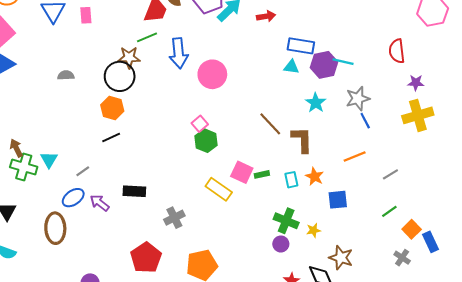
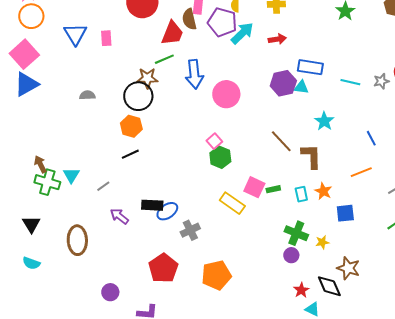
purple hexagon: (324, 65) -> (283, 83), moved
gray star: (358, 99) -> (381, 81), moved, size x0.7
blue ellipse: (73, 198) -> (167, 211), moved

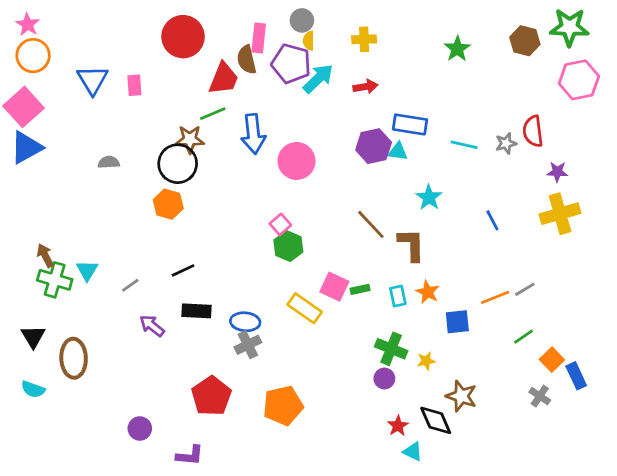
black line: (130, 154) -> (183, 270), moved
orange line: (361, 172) -> (495, 297), moved
blue ellipse: (167, 211) -> (245, 322), moved, turned 40
brown ellipse: (77, 240) -> (74, 358), moved

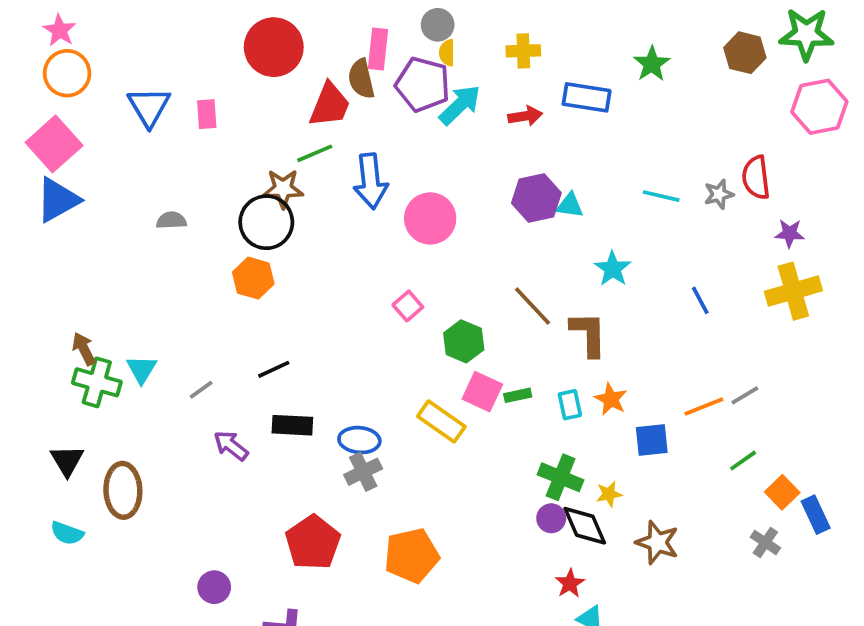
blue rectangle: (410, 124) -> (587, 97), moved
green hexagon: (288, 246) -> (464, 341), moved
black diamond: (436, 420) -> (585, 526), moved

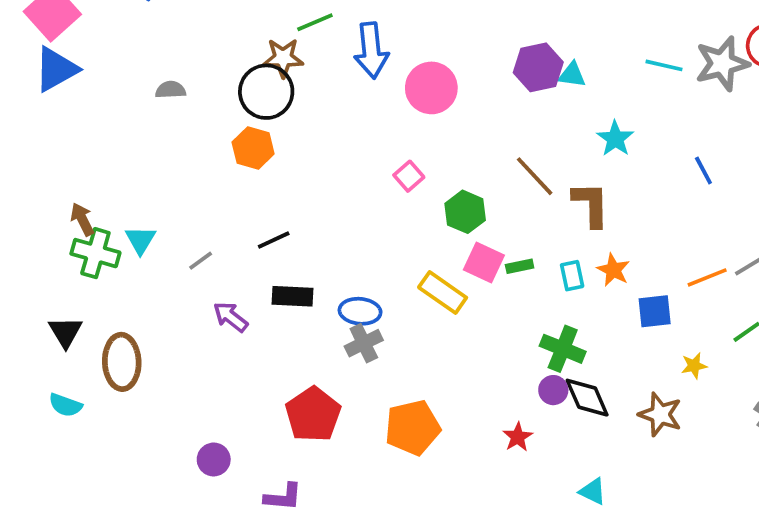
gray star: (719, 194) -> (722, 64), size x1.8
yellow star: (609, 494) -> (694, 366), moved
red star: (570, 583) -> (518, 437), moved

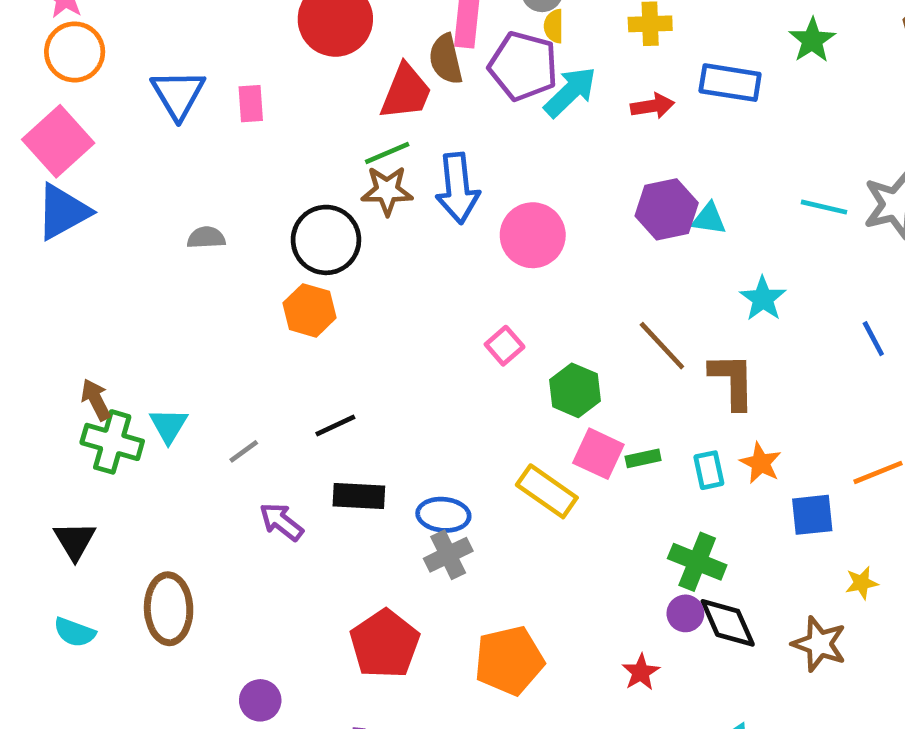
brown star: (283, 58) -> (387, 191), moved
brown ellipse: (122, 362) -> (169, 609), moved

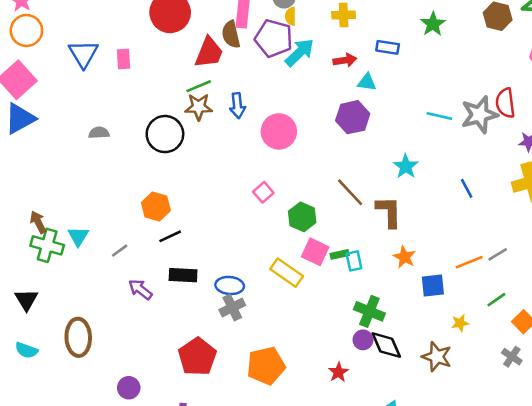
blue rectangle: (730, 83) -> (388, 47), size x0.7
blue arrow: (458, 188) -> (237, 106), size x0.7
cyan triangle: (709, 219) -> (367, 82), moved
orange hexagon: (310, 310) -> (156, 207), moved
cyan rectangle: (709, 470) -> (354, 261), moved

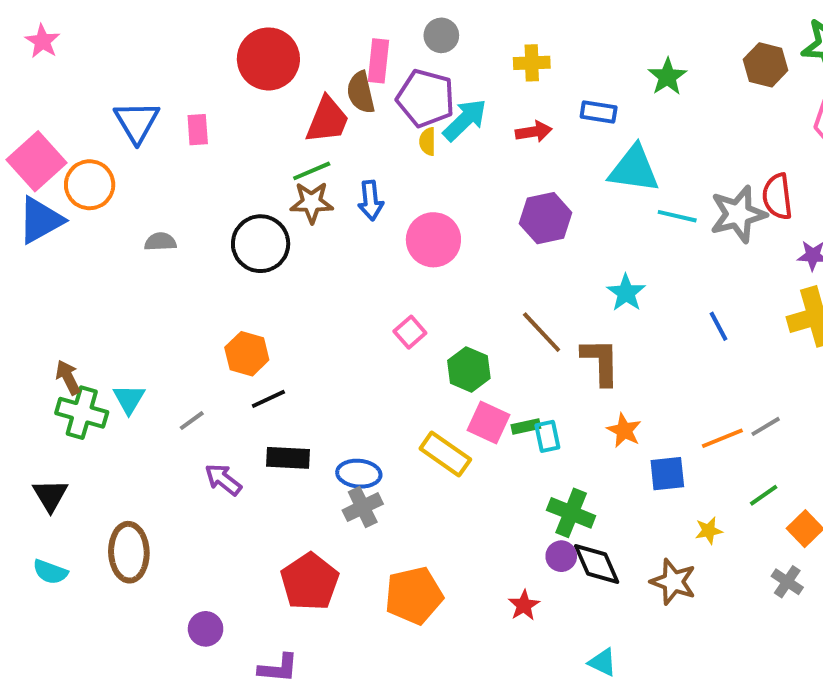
yellow semicircle: (291, 16) -> (428, 141), moved
orange circle: (26, 30) -> (90, 185), moved
cyan triangle: (367, 82) -> (634, 169), moved, size x1.8

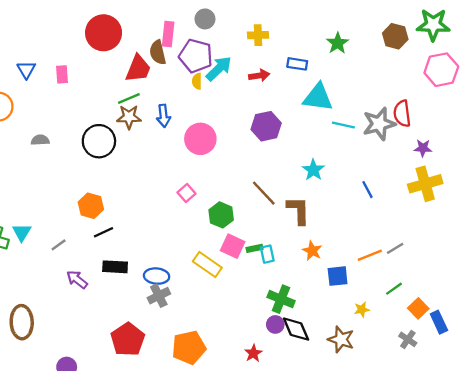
blue triangle: (137, 122) -> (26, 70), size x0.7

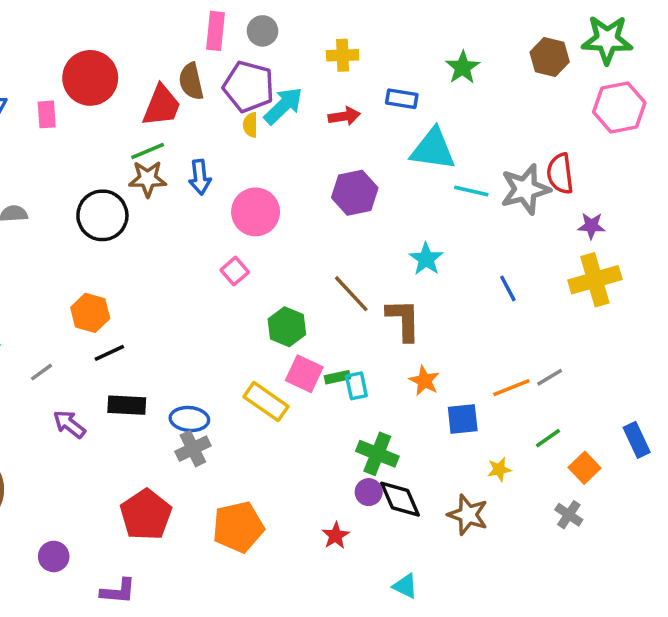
red circle: (104, 33) -> (90, 78), moved
pink rectangle: (168, 34) -> (216, 31), moved
pink square: (187, 193) -> (235, 271), moved
blue rectangle: (439, 322) -> (637, 440), moved

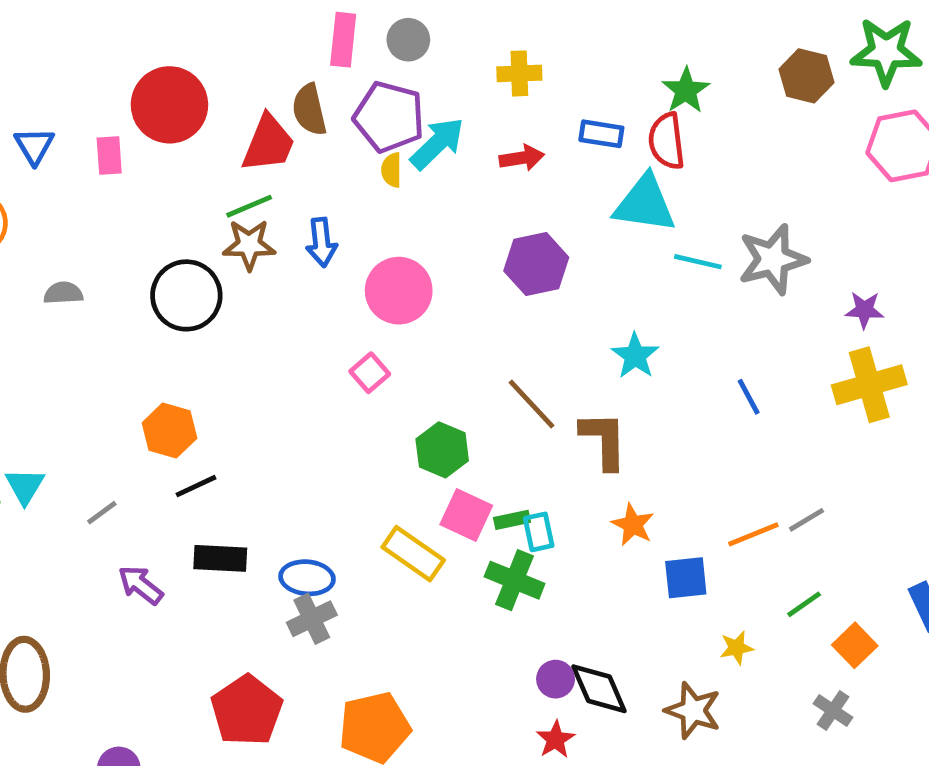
red semicircle: (560, 174) -> (667, 141), moved
green cross: (377, 454) -> (515, 580), moved
red star: (336, 536) -> (556, 739), moved

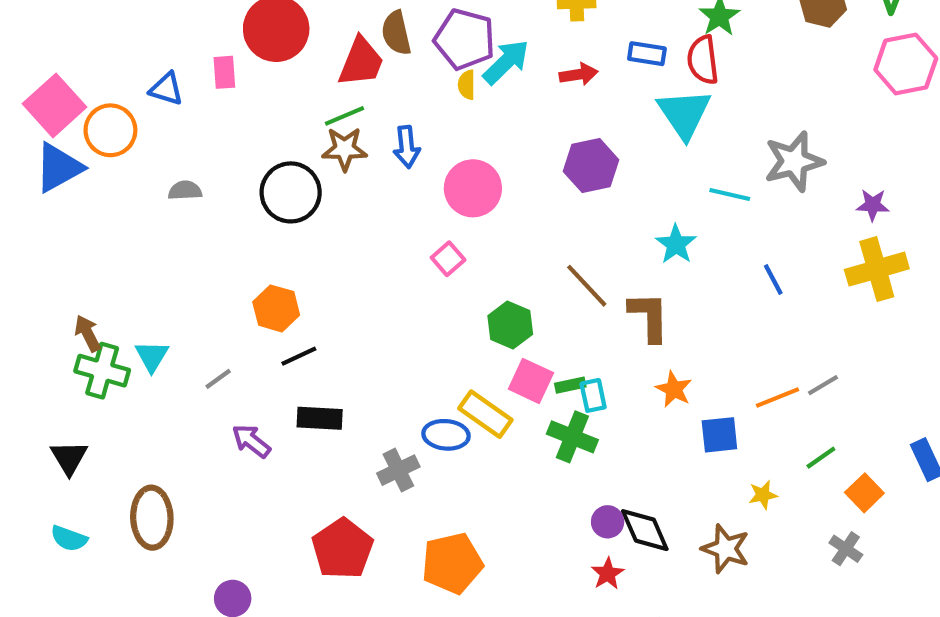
blue triangle: (34, 146) -> (166, 89), moved, turned -42
cyan triangle: (645, 204) -> (684, 114), turned 48
cyan line: (698, 262) -> (730, 195), moved
blue ellipse: (307, 578) -> (446, 435), moved

